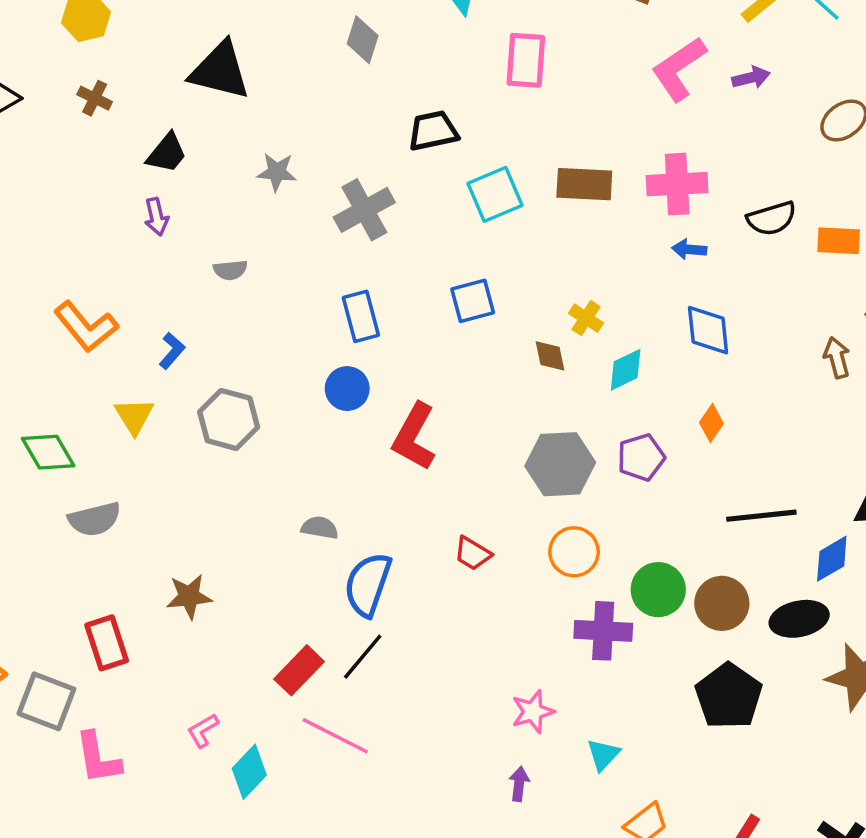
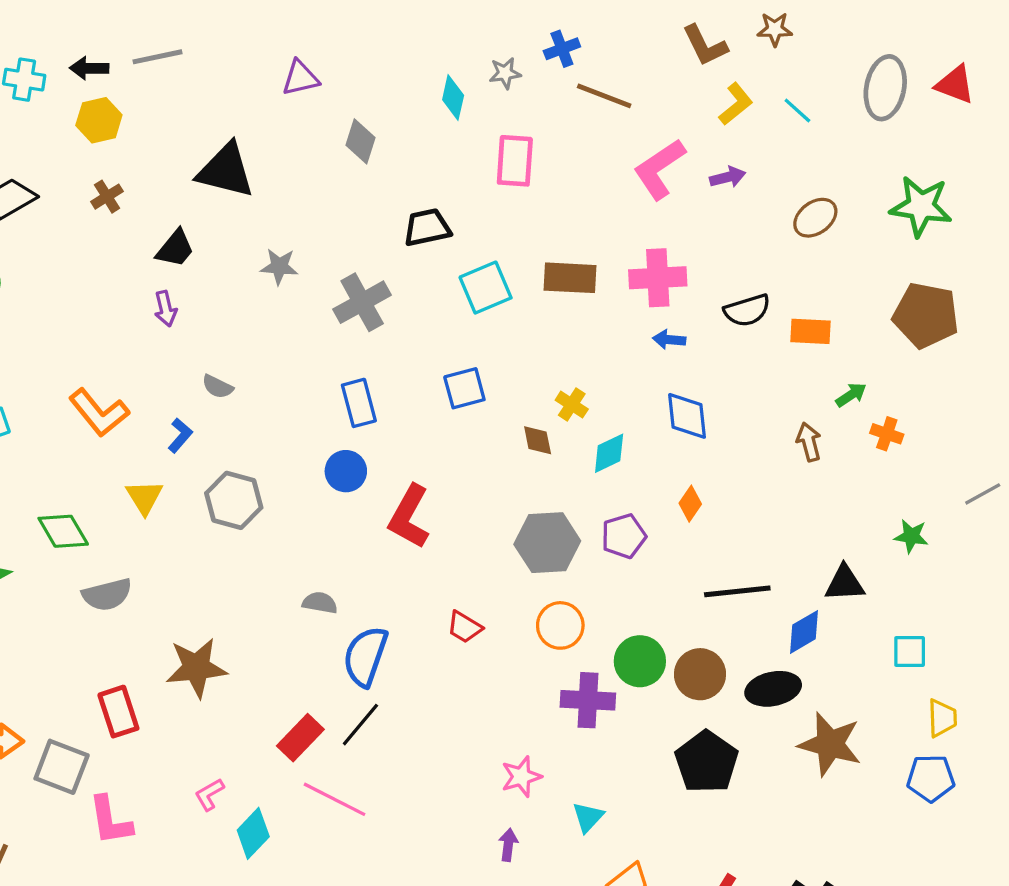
brown cross: (95, 98) -> (107, 197), turned 32
gray semicircle: (230, 270) -> (217, 387), moved, turned 32
brown star: (189, 596) -> (196, 668), size x1.4

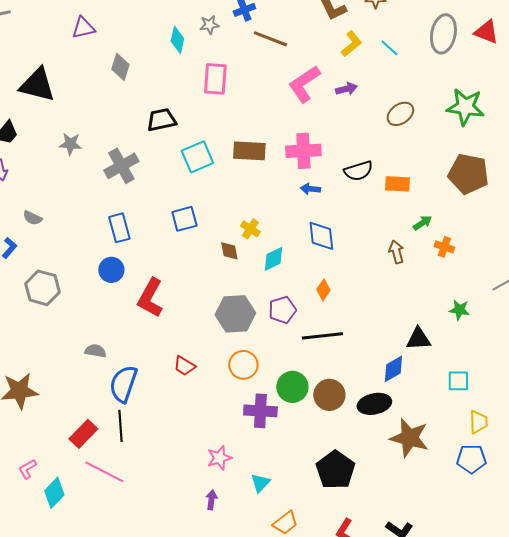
black line: (737, 591) -> (322, 336), moved
black line: (360, 725) -> (120, 426), turned -44
black pentagon: (707, 762) -> (335, 470), moved

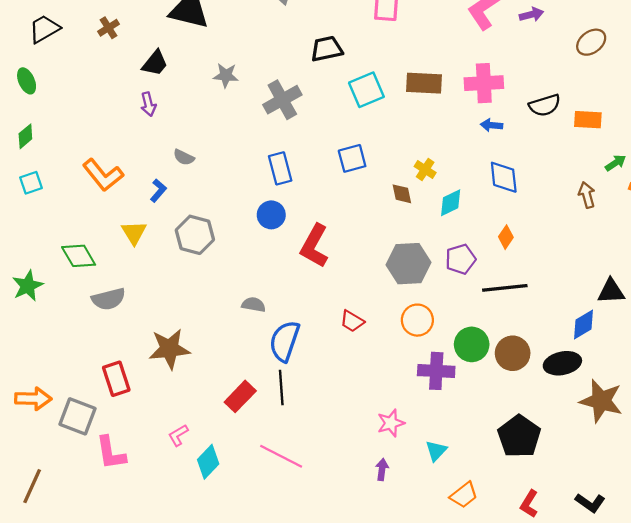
pink line: (104, 472) -> (281, 456), moved

